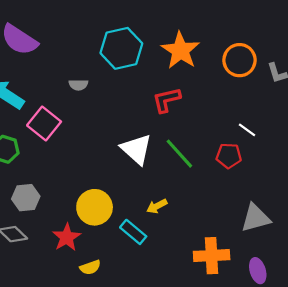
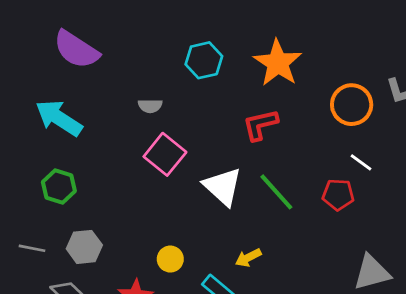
cyan hexagon: (121, 48) -> (204, 60), size x0.7
orange circle: (239, 60) -> (352, 105), moved
pink square: (44, 123) -> (165, 154), moved
yellow circle: (95, 207) -> (170, 259), size x0.6

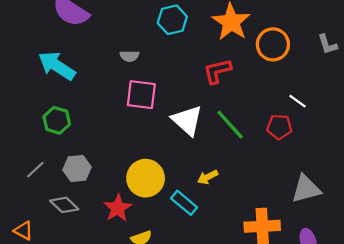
orange circle: (352, 105) -> (273, 44), moved
pink square: (165, 154) -> (141, 95), turned -32
gray line: (32, 248) -> (35, 170), turned -54
yellow circle: (170, 259) -> (146, 178), size x1.8

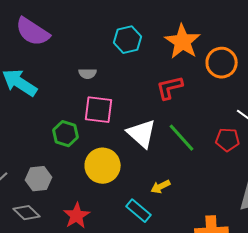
green hexagon: (57, 120) -> (66, 134), moved
yellow circle: (146, 178) -> (103, 166), moved

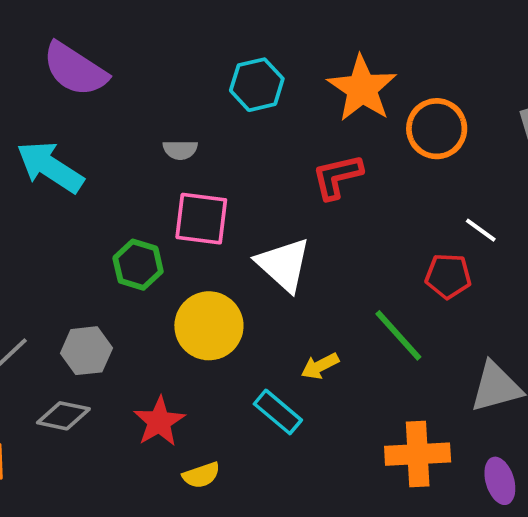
green line: (182, 138) -> (398, 335), moved
gray diamond: (27, 213) -> (63, 416), turned -32

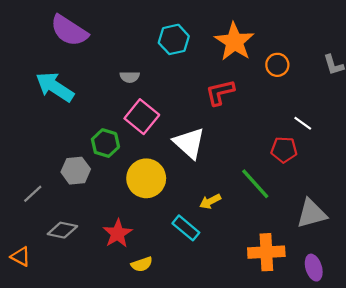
orange circle: (437, 129) -> (277, 65), size x0.7
pink square: (201, 219) -> (142, 117), turned 32
gray hexagon: (86, 351) -> (76, 171), moved

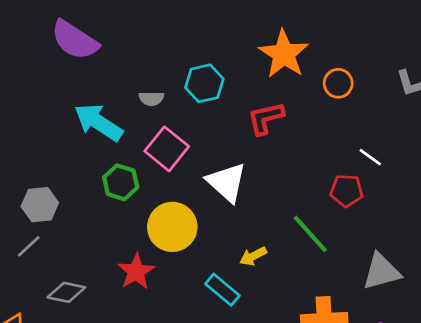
cyan hexagon: (174, 39) -> (204, 83), moved
cyan arrow: (55, 87) -> (98, 122), moved
gray hexagon: (76, 171) -> (40, 205), moved
red star: (118, 233) -> (136, 272), moved

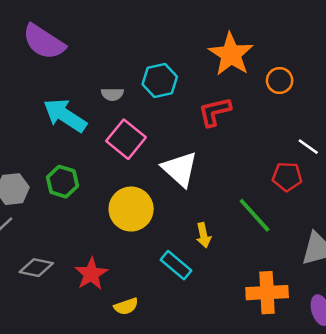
green hexagon: (121, 182) -> (62, 182), moved
yellow arrow: (253, 256) -> (203, 235), turned -75
red star: (136, 272) -> (91, 274), moved

